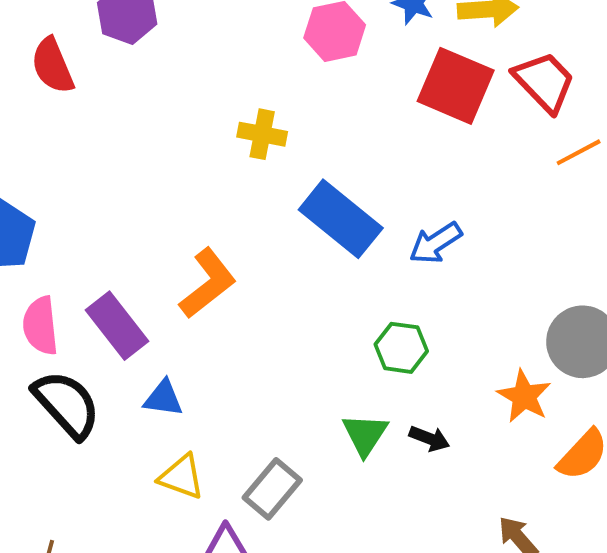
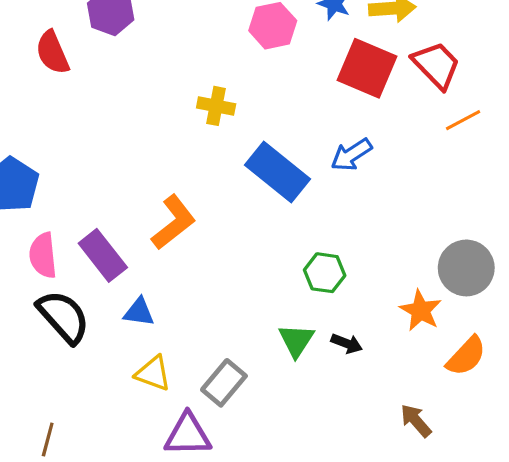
blue arrow: (435, 243) -> (351, 155), moved

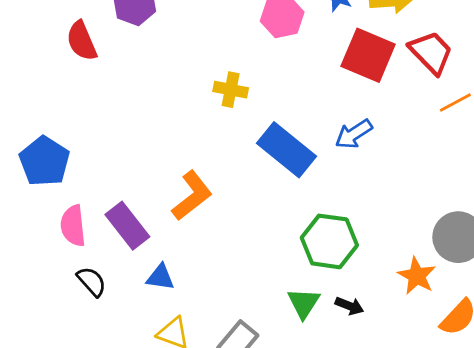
green hexagon: (325, 273) -> (329, 241), size x1.5
black semicircle: (63, 317) -> (92, 282), size x0.6

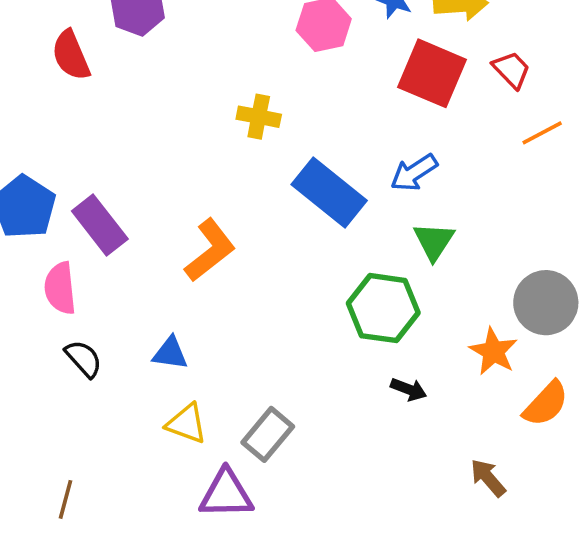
red trapezoid: (431, 52) -> (511, 70), size x0.7
purple rectangle: (127, 226) -> (100, 225), moved
green triangle: (304, 303) -> (434, 241), moved

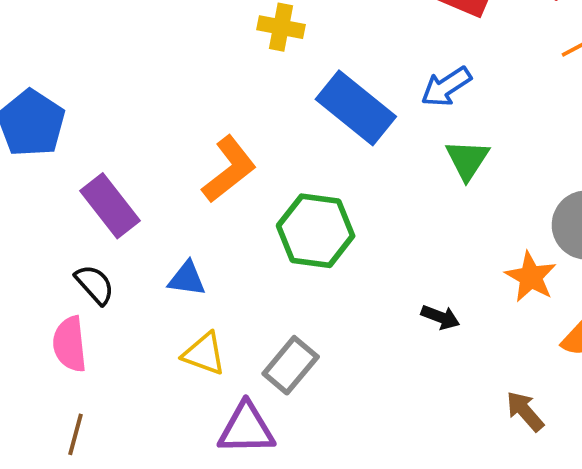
purple rectangle: (100, 225) -> (110, 206), moved
pink semicircle: (60, 288) -> (70, 344), moved
green hexagon: (383, 308) -> (316, 231), moved

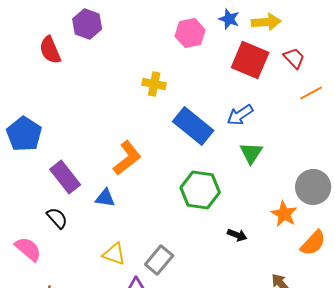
green hexagon: (316, 231) -> (200, 190), moved
blue triangle: (187, 279) -> (105, 198), moved
pink semicircle: (70, 344) -> (28, 249), moved, turned 136

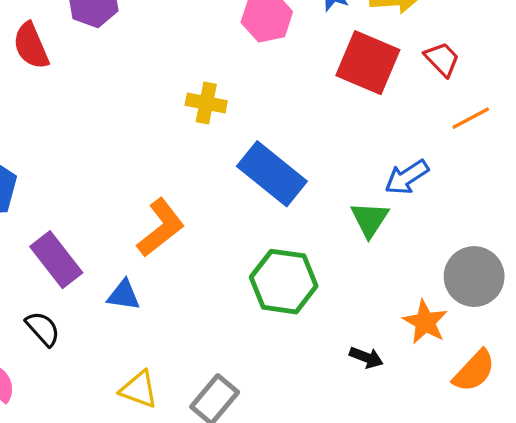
blue arrow: (240, 115) -> (407, 177), moved
black arrow: (237, 235) -> (366, 357), moved

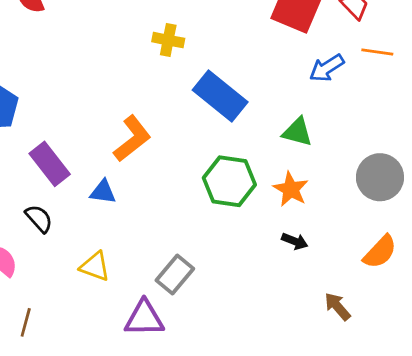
orange line: (471, 118) -> (377, 52), turned 36
blue arrow: (407, 177) -> (327, 68), moved
green triangle: (370, 219) -> (297, 132), turned -48
orange star: (425, 322) -> (291, 189), moved
yellow triangle: (139, 389) -> (95, 266), moved

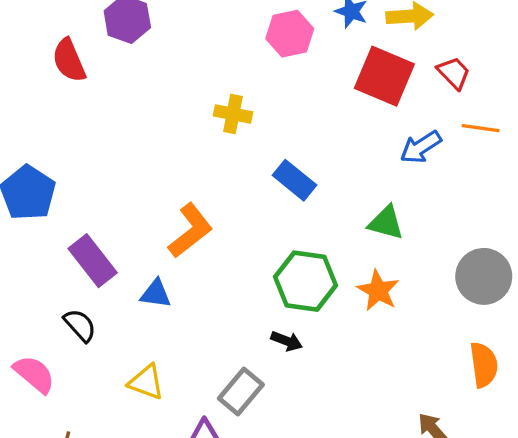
blue rectangle: (220, 96) -> (295, 180), size x0.7
black arrow: (295, 241) -> (287, 341), moved
orange semicircle: (380, 252) -> (484, 365), turned -51

